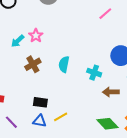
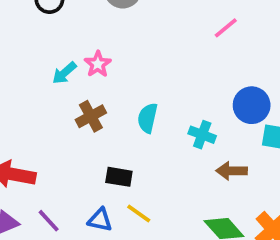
black rectangle: (40, 102) -> (119, 177), moved
yellow line: (61, 117) -> (139, 214), turned 64

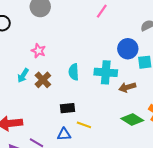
cyan arrow: (64, 73) -> (23, 75), moved
cyan cross: (202, 135) -> (106, 72), size x1.5

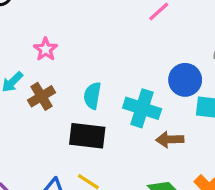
black rectangle: (67, 108) -> (87, 136), moved, size x1.5

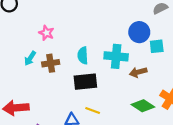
brown cross: (42, 96) -> (51, 63), turned 35

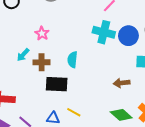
blue circle: (139, 32) -> (128, 36), moved
cyan cross: (116, 56) -> (104, 32), moved
black rectangle: (85, 82) -> (57, 84), moved

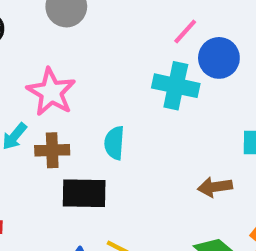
pink star: (42, 33) -> (51, 92), size x1.6
blue circle: (128, 36) -> (219, 58), moved

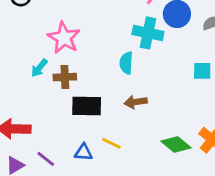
cyan semicircle: (114, 143) -> (126, 63), moved
brown arrow: (215, 187) -> (136, 102), moved

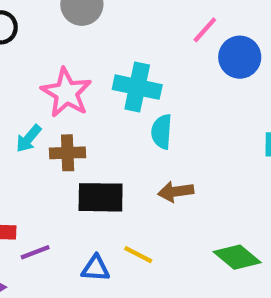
cyan cross: (148, 33) -> (137, 87), moved
purple line: (46, 159) -> (35, 252), moved, turned -60

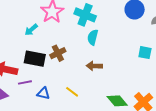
brown cross: (68, 153) -> (58, 53), moved, turned -35
black rectangle: (101, 197) -> (35, 59), moved
blue triangle: (96, 268) -> (43, 93), moved

